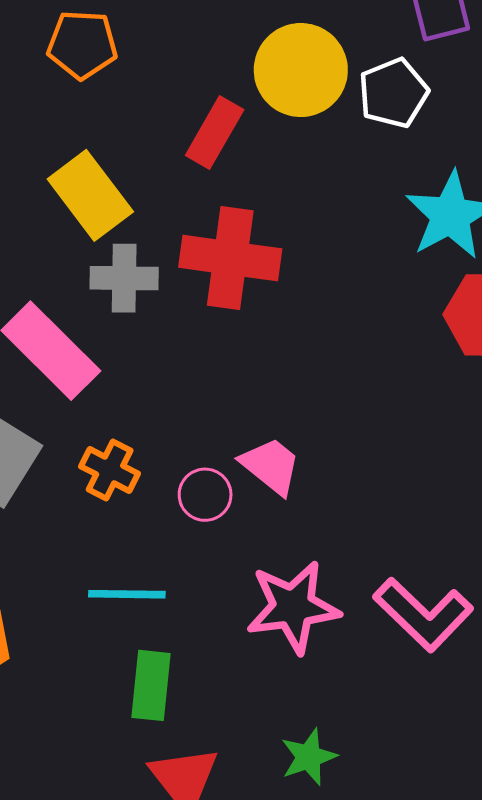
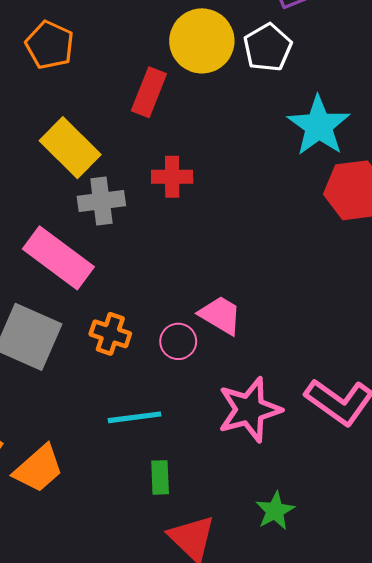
orange pentagon: (82, 45) -> (50, 45), turned 30
red cross: (230, 258) -> (172, 177), size x0.6
green rectangle: (151, 685) -> (160, 477), size x0.7

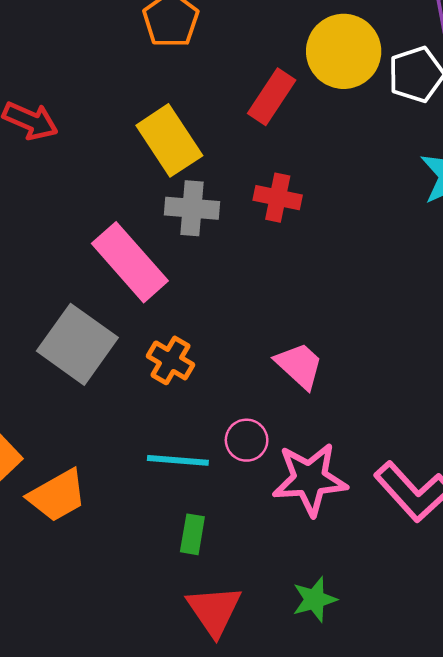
pink circle: (178, 341) -> (247, 440), moved

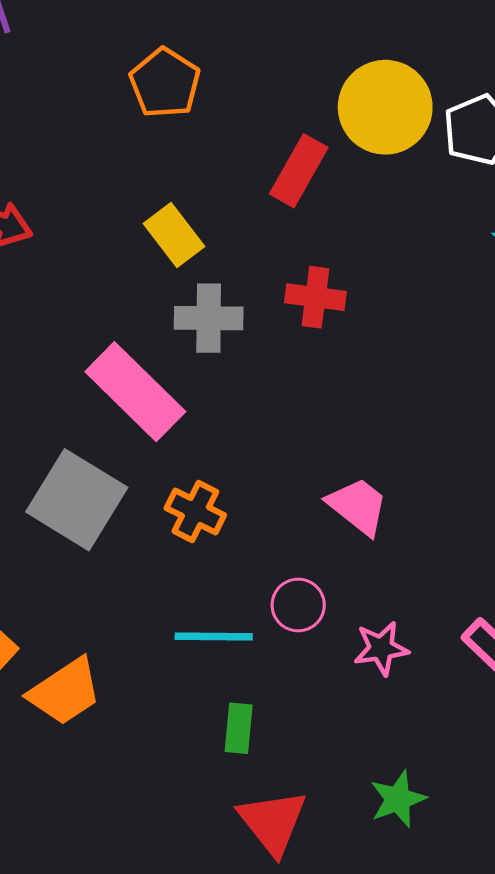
yellow rectangle: (169, 140) -> (174, 235), size x0.7
pink star: (310, 479) -> (381, 648), size x0.6

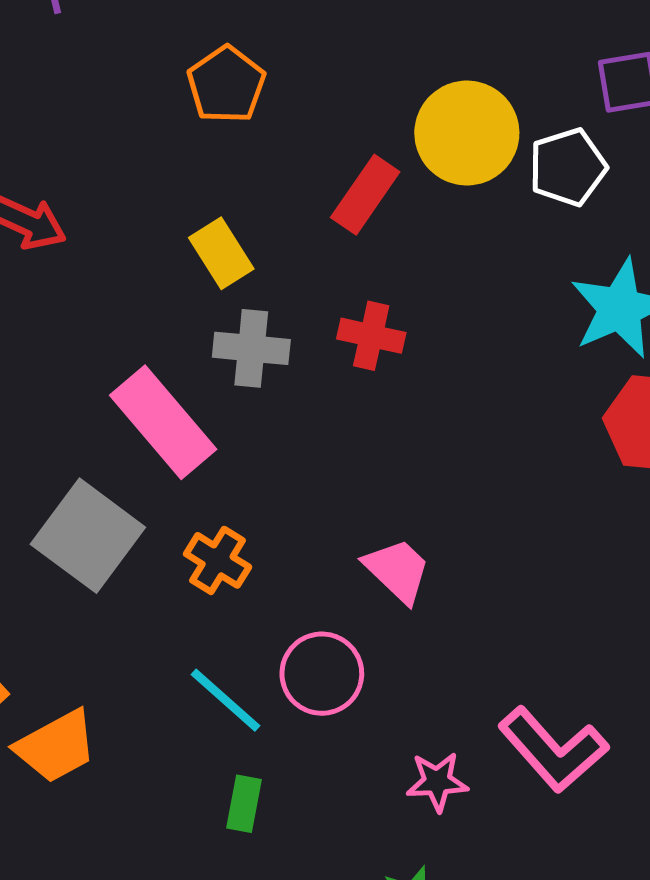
pink circle: (298, 605) -> (322, 674), size x1.4
cyan line: (214, 637) -> (225, 700), turned 36
pink star: (381, 648) -> (437, 782), moved

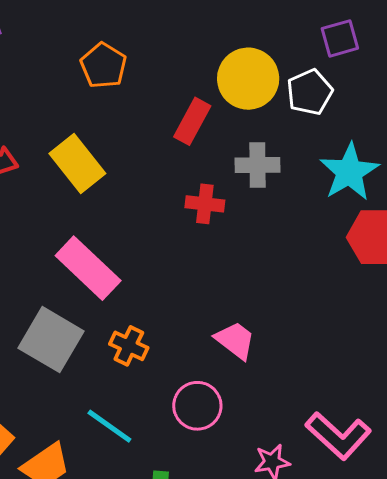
yellow rectangle: (221, 253) -> (77, 164), moved, size x1.4
gray cross: (251, 348) -> (258, 165), moved
cyan line: (225, 700) -> (109, 426), moved

